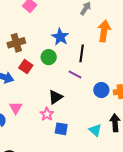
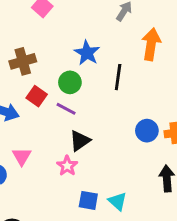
purple line: (75, 75) -> (66, 109), moved
blue square: (61, 129) -> (88, 200), moved
cyan triangle: (95, 130) -> (118, 201), moved

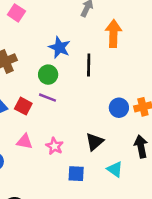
red square: (37, 96) -> (23, 106), moved
black triangle: (80, 141) -> (95, 142), moved
pink triangle: (22, 156) -> (25, 142), moved, turned -42
cyan triangle: (118, 201) -> (115, 169), moved

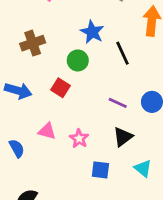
black line: (89, 65) -> (122, 53), turned -30
purple line: (48, 98) -> (118, 103), moved
red square: (23, 106) -> (60, 88), moved

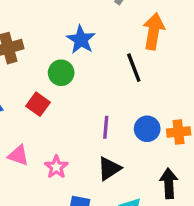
black line: (122, 53) -> (134, 68), moved
purple line: (118, 103) -> (106, 127), turned 66

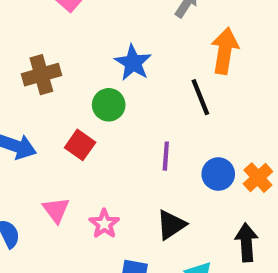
purple line: (106, 127) -> (166, 156), moved
orange cross: (179, 132) -> (258, 178), turned -35
pink triangle: (18, 155) -> (56, 210), turned 35

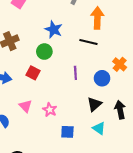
black line: (200, 97) -> (88, 42), turned -48
orange cross: (258, 178) -> (120, 64), moved
black triangle: (171, 225) -> (94, 104), moved

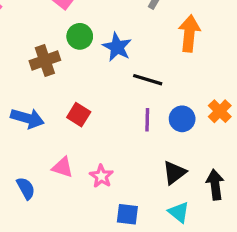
black line: (88, 42) -> (148, 80), moved
green circle: (44, 52) -> (80, 36), moved
blue circle: (102, 78) -> (182, 119), moved
pink triangle: (25, 106) -> (62, 167), turned -32

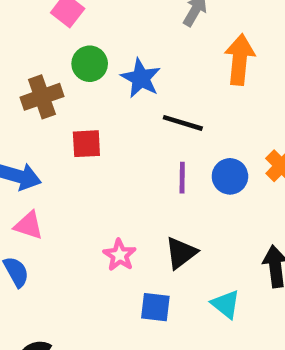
red square: (79, 115) -> (86, 144), moved, turned -35
pink triangle: (62, 167) -> (29, 225), moved
black triangle: (174, 173) -> (181, 253), moved

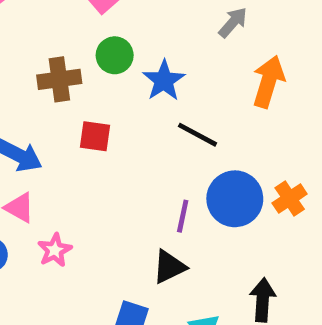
blue circle: (230, 176) -> (235, 199), size x1.5
purple line: (182, 178) -> (183, 216), moved
pink star: (120, 255) -> (55, 250), moved

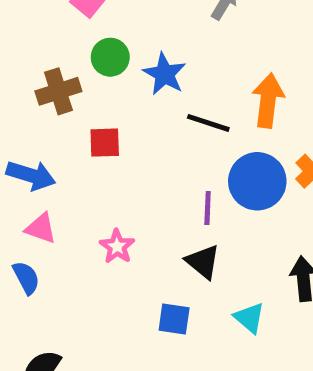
orange arrow: (268, 82) -> (268, 101), moved
pink star: (55, 250) -> (117, 246), moved
black triangle: (169, 267) -> (203, 262), turned -45

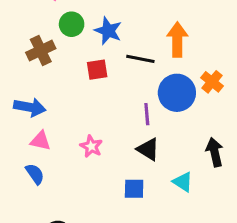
red square: (105, 143) -> (97, 70), moved

